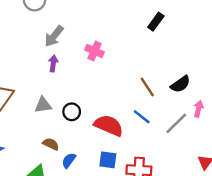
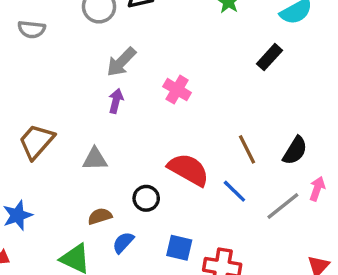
black semicircle: (180, 84) -> (295, 151), turned -30
black circle: (72, 112) -> (146, 198), moved
red semicircle: (109, 126) -> (188, 170), moved
brown semicircle: (51, 144) -> (100, 216), turned -49

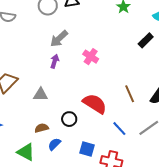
blue line: (234, 191) -> (119, 129), moved

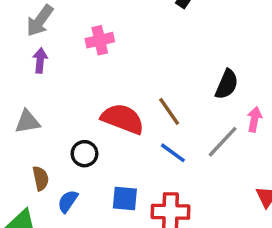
pink cross: (91, 57) -> (100, 40), turned -35
brown line: (130, 94) -> (169, 111), moved
brown semicircle: (42, 128) -> (41, 178), turned 104

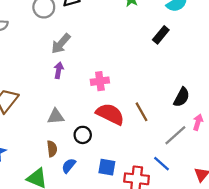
pink cross: (100, 40) -> (100, 81), moved
gray triangle: (27, 122) -> (56, 116), moved
blue line: (173, 153) -> (161, 164), moved

